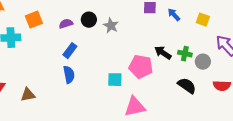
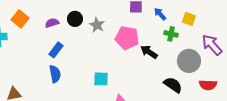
orange square: (34, 20) -> (20, 19), turned -30
green cross: (185, 54) -> (171, 34), moved
gray circle: (203, 62) -> (189, 61), size x1.5
pink pentagon: (141, 67) -> (127, 38), moved

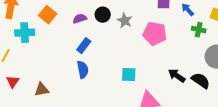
black arrow: (149, 52) -> (177, 76), moved

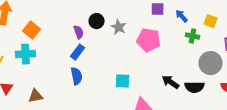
orange square: (48, 15) -> (32, 30), moved
purple semicircle: (80, 19) -> (79, 32), moved, turned 88
cyan cross: (25, 33) -> (26, 54), moved
black semicircle: (201, 81) -> (195, 87), turned 144

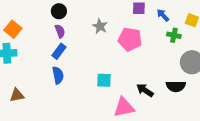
black circle: (97, 21) -> (59, 11), moved
black arrow: (171, 82) -> (145, 90), moved

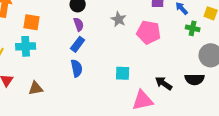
orange square: (13, 29) -> (32, 22), turned -30

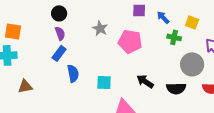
blue semicircle: (77, 68) -> (73, 73), moved
black arrow: (164, 83) -> (145, 81), moved
brown triangle: (36, 88) -> (25, 86), moved

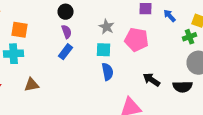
green cross: (174, 37) -> (190, 37), moved, turned -32
blue semicircle: (73, 73) -> (108, 72), moved
cyan square: (104, 82) -> (104, 50), moved

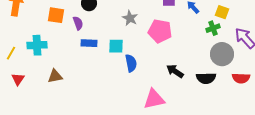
orange square: (20, 30) -> (56, 15), moved
purple semicircle: (66, 32) -> (78, 23), moved
cyan square: (104, 50) -> (116, 46), moved
blue rectangle: (66, 52) -> (89, 43), turned 56

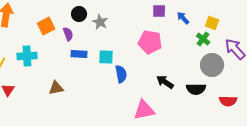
orange square: (56, 15) -> (46, 26), turned -36
gray star: (130, 18) -> (100, 22), moved
green cross: (213, 28) -> (203, 39), turned -32
brown triangle: (55, 76) -> (56, 88), moved
red semicircle: (241, 78) -> (228, 101), moved

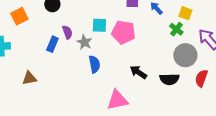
gray star: (100, 22) -> (84, 42), moved
purple semicircle: (68, 34) -> (67, 32), moved
blue rectangle: (79, 54) -> (52, 44), turned -70
cyan square: (106, 57) -> (99, 25), moved
red semicircle: (228, 101) -> (201, 78), moved, turned 108

